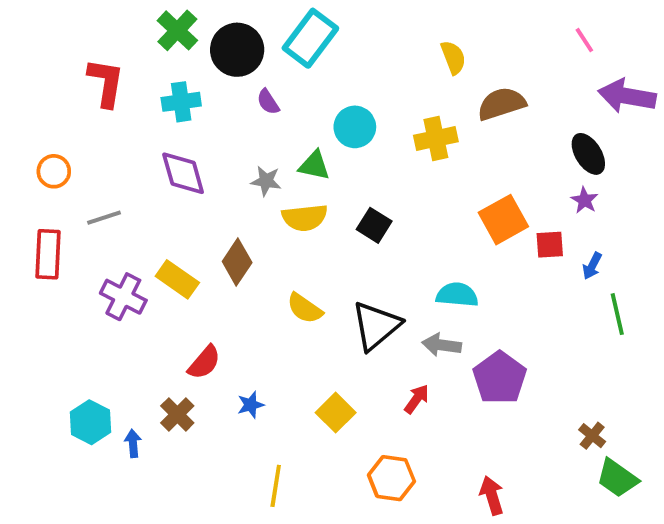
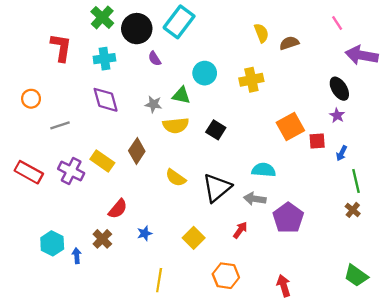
brown semicircle: (501, 104) -> (289, 43), moved, size x0.7
red rectangle: (48, 254) -> (29, 172), moved, turned -64
brown cross: (592, 436) -> (353, 210), moved

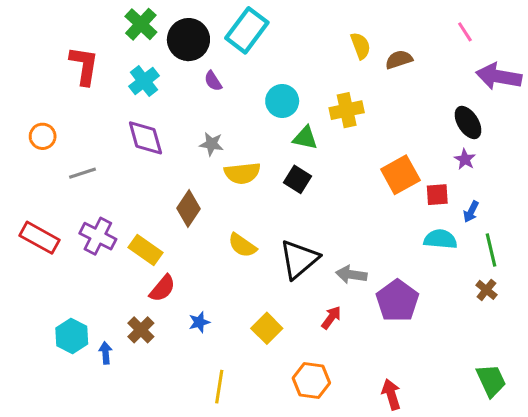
cyan cross: (104, 59) -> (144, 81), turned -30
green triangle: (181, 95) -> (305, 138), moved
yellow rectangle: (102, 161) -> (145, 250), moved
cyan semicircle: (264, 170) -> (440, 239), moved
green trapezoid: (356, 276) -> (491, 381), turned -150

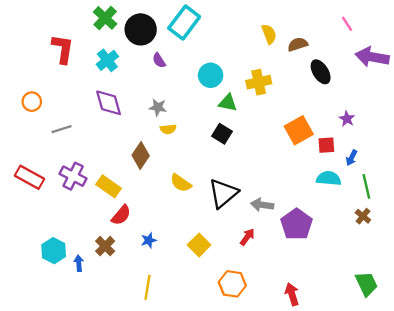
black ellipse: (468, 122) -> (321, 72), moved
yellow semicircle: (242, 173) -> (168, 129), moved, size x0.6
yellow line: (219, 387) -> (148, 287), moved

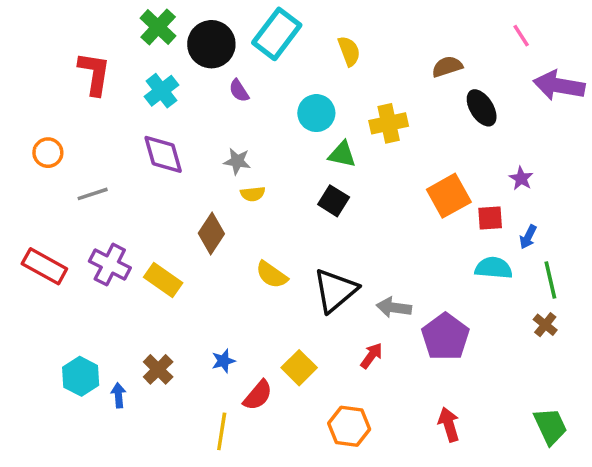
yellow semicircle: (269, 34) -> (349, 51), moved
red semicircle: (121, 215) -> (258, 395), moved
red arrow: (292, 294) -> (449, 425), moved

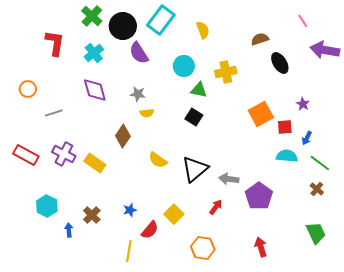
purple semicircle: (239, 91) -> (139, 53), size x1.6
green line: (550, 280) -> (320, 163), turned -40
cyan hexagon: (81, 376) -> (47, 206), moved
green trapezoid: (550, 426) -> (316, 233), moved

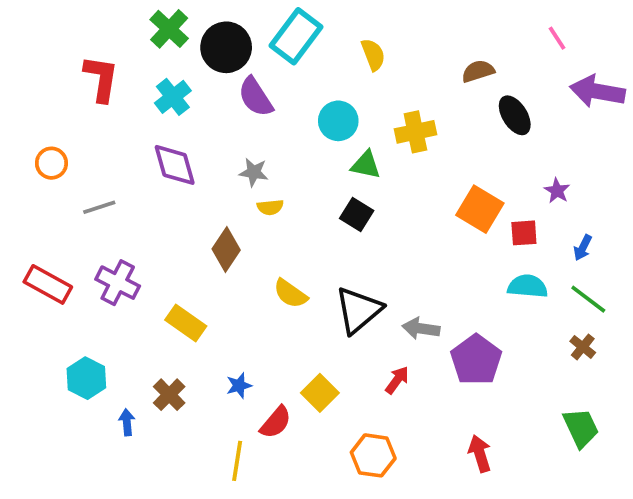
orange square: (261, 114) -> (480, 209), turned -30
blue arrow: (307, 138) -> (583, 248), moved
yellow rectangle: (95, 163) -> (186, 323), moved

